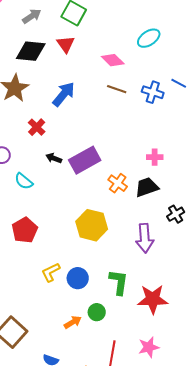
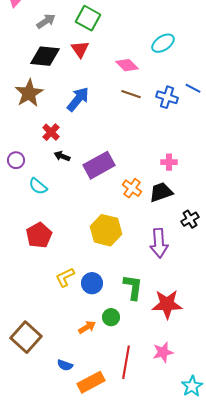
black arrow: (54, 158) -> (62, 156), moved

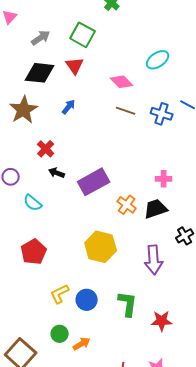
blue arrow: (78, 99) -> (69, 107), moved, size x0.6
red star: (167, 304) -> (162, 321), size x0.7
green circle: (111, 317) -> (60, 334), moved

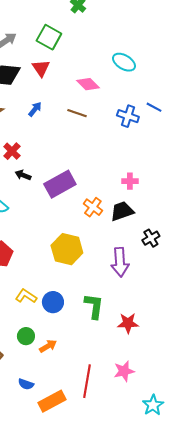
cyan ellipse: (158, 60) -> (124, 62), turned 65
brown line: (126, 111) -> (77, 113), moved
yellow L-shape: (60, 294) -> (26, 296), turned 60

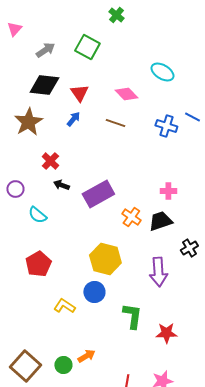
red triangle: (41, 68) -> (79, 93), moved
blue circle: (53, 302) -> (94, 292), moved
green circle: (26, 336) -> (63, 365), moved

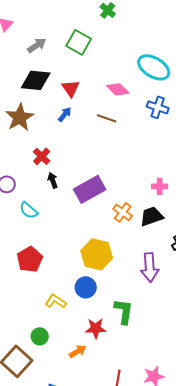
cyan ellipse: (162, 72) -> (154, 67), size x1.4
blue cross: (166, 126) -> (158, 107), moved
black arrow: (61, 185) -> (53, 180), turned 49
red star: (166, 333) -> (96, 328), moved
green circle: (63, 365) -> (40, 336), moved

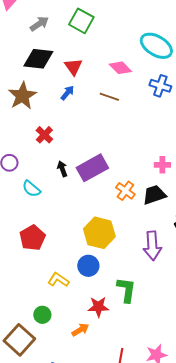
black arrow: (53, 180) -> (62, 169), moved

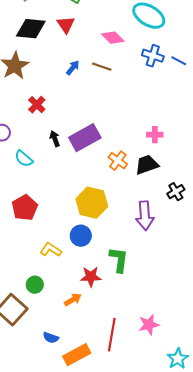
red triangle: (73, 67) -> (66, 25), moved
blue arrow: (67, 93) -> (73, 68), moved

